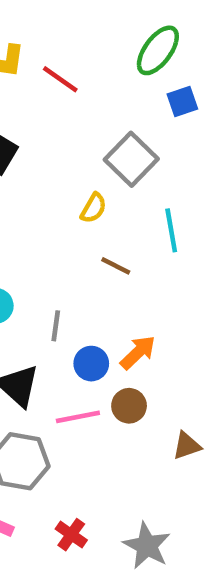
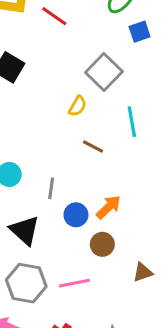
pink line: (78, 417) -> (74, 283), moved

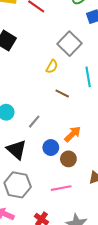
gray line: (51, 188) -> (34, 122), turned 32
blue circle: (76, 215) -> (51, 148), moved
pink line: (74, 283) -> (61, 188), moved

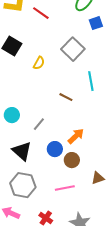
yellow semicircle: (52, 67) -> (39, 63), moved

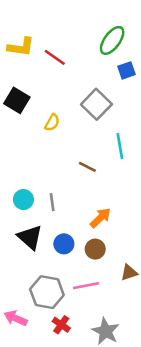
cyan circle: (12, 115) -> (23, 200), moved
gray line: (39, 124) -> (52, 202), turned -48
blue circle: (55, 149) -> (64, 244), moved
gray hexagon: (23, 185) -> (47, 292), moved

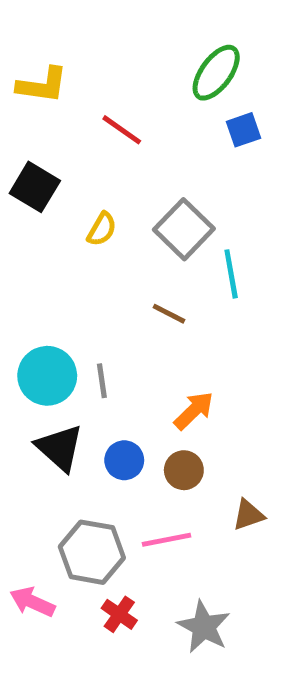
red line: (55, 57) -> (122, 130), moved
gray square: (96, 104) -> (184, 229), moved
cyan circle: (23, 200) -> (47, 376), size x1.5

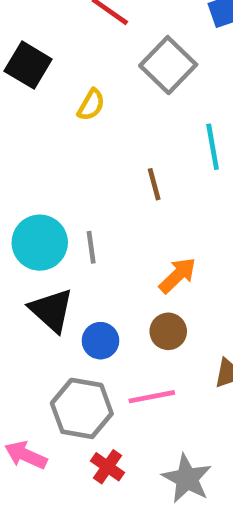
gray square: (184, 229) -> (168, 65), moved
brown line: (169, 314) -> (154, 184), turned 48
blue circle: (124, 460) -> (100, 341), moved

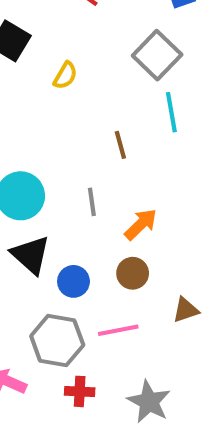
gray square: (168, 65) -> (157, 55), moved
gray line: (91, 247) -> (92, 202), moved
red cross: (107, 467) -> (80, 391), turned -32

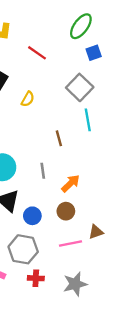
pink line: (118, 330) -> (70, 244), moved
gray star: (149, 402) -> (75, 284), turned 30

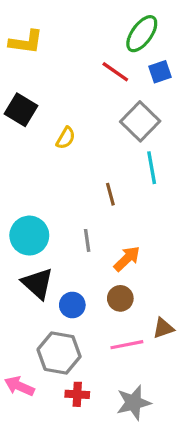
red line: (37, 53) -> (115, 72), moved

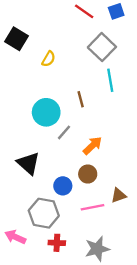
cyan circle: (29, 236) -> (46, 112), moved
gray line: (87, 240) -> (64, 132), turned 49
blue circle: (72, 305) -> (63, 186), moved

